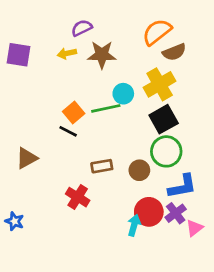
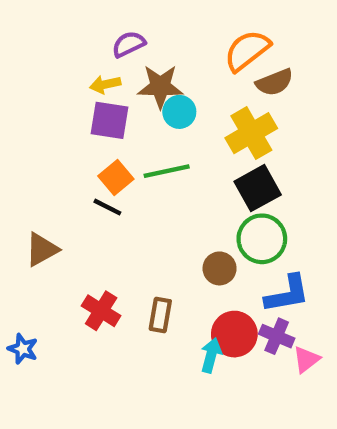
purple square: (19, 55) -> (110, 120), moved
cyan circle: (123, 94) -> (179, 112), moved
brown rectangle: (102, 166) -> (160, 315), moved, turned -70
red cross: (78, 197) -> (101, 311), moved
purple cross: (176, 213) -> (277, 336), turned -30

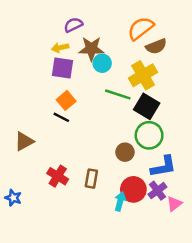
green line: (167, 171) -> (118, 94), moved, turned 30
black square: (258, 188) -> (147, 106), turned -30
purple cross: (277, 336) -> (157, 191), turned 30

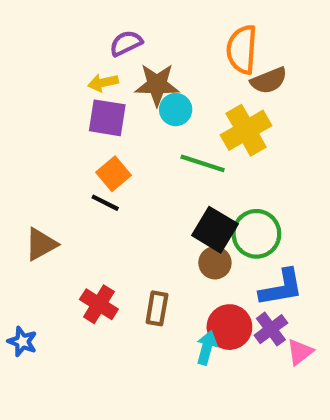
orange semicircle: (141, 28) -> (242, 49), turned -48
black square: (147, 106) -> (215, 230), moved

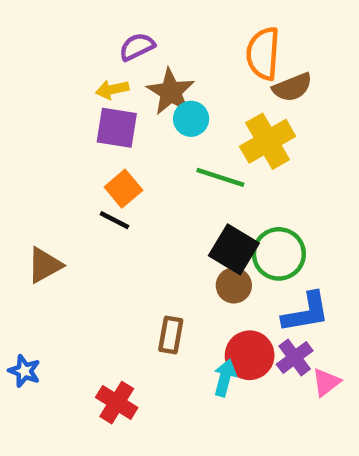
brown star: (157, 85) -> (171, 92), turned 30
red cross: (99, 304) -> (117, 403), moved

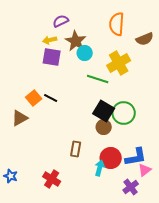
brown semicircle: (292, 87) -> (145, 39), moved
orange square: (123, 189) -> (34, 98), moved
blue L-shape: (306, 312) -> (136, 157), moved
purple cross: (295, 357) -> (131, 187), moved
blue star: (24, 371) -> (11, 176), moved

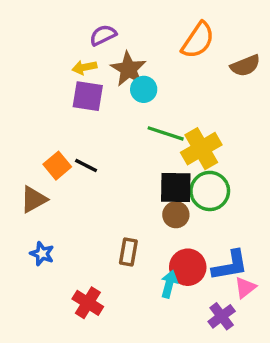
orange semicircle: (117, 24) -> (198, 40), turned -150
yellow cross: (119, 63) -> (201, 149), moved
black square: (104, 111) -> (176, 188), turned -30
blue star: (11, 176) -> (42, 254), moved

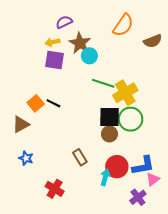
brown rectangle: (128, 252) -> (80, 157), turned -42

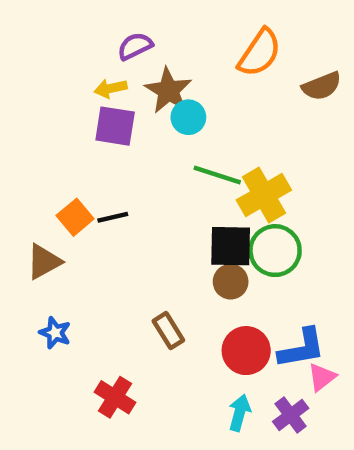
black line: (54, 103) -> (113, 217), turned -40
cyan arrow: (105, 177) -> (239, 413), moved

